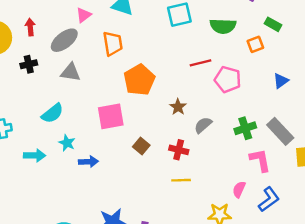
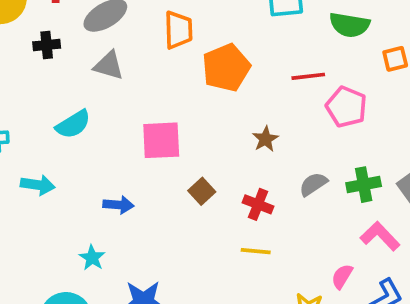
orange pentagon: (139, 80) -> (226, 68), moved
gray semicircle: (203, 125) -> (313, 184), moved
cyan star: (67, 143) -> (92, 258), moved
pink L-shape: (260, 160) -> (380, 236), turned -40

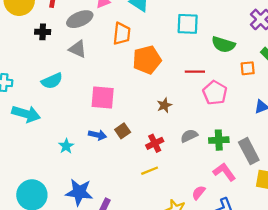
cyan arrow: (38, 185) -> (26, 114), size x1.4
red cross: (258, 204) -> (155, 143), turned 35
blue arrow: (118, 205) -> (98, 135), moved
yellow line: (256, 251) -> (150, 171), turned -35
cyan star: (92, 258) -> (66, 146), moved

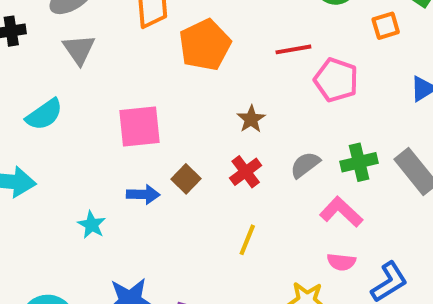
gray triangle: (78, 49) -> (79, 49), turned 42
red cross: (155, 143) -> (246, 172), moved
yellow line: (150, 171) -> (247, 240), turned -35
pink L-shape: (224, 172) -> (341, 212), moved
pink semicircle: (199, 193) -> (341, 262), turned -112

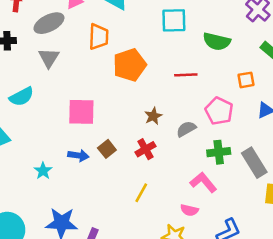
orange square: (386, 26) -> (246, 80), moved
pink pentagon: (336, 80) -> (219, 111), moved
gray semicircle: (305, 165) -> (186, 129), moved
pink semicircle: (341, 262) -> (189, 210), moved

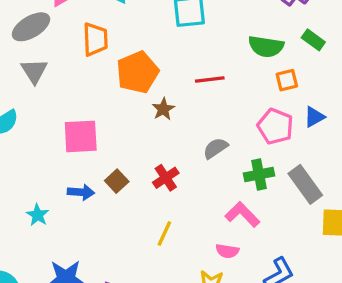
green semicircle: (217, 41) -> (266, 46), moved
pink pentagon: (219, 111) -> (275, 126), moved
brown star: (153, 116) -> (163, 109), moved

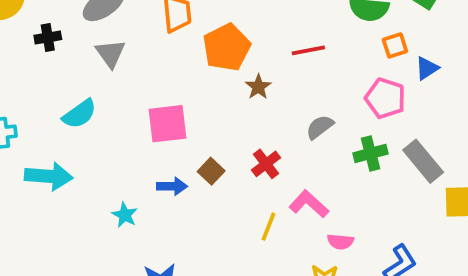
blue triangle: (314, 117) -> (427, 68), moved
pink L-shape: (242, 214) -> (309, 204), moved

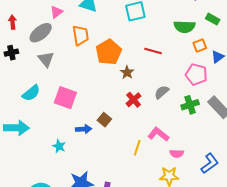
red line: (308, 50) -> (153, 51), turned 30
pink square: (168, 124) -> (65, 98), moved, turned 30
red cross: (266, 164) -> (134, 100), moved

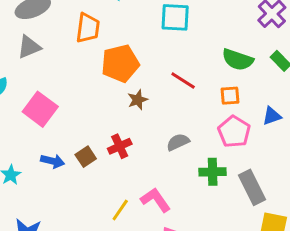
orange square: (200, 45) -> (230, 96), moved
gray triangle: (46, 59) -> (29, 47), turned 30
red cross: (134, 100) -> (120, 146), moved

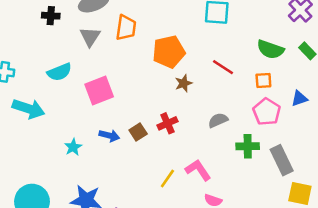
orange trapezoid: (88, 28) -> (126, 28), moved
gray triangle: (29, 47) -> (90, 37), turned -35
pink square: (40, 109) -> (99, 90), turned 32

